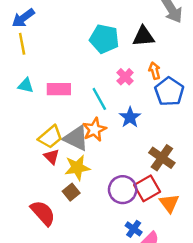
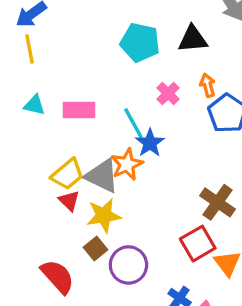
blue star: (130, 117) -> (150, 143), moved
purple circle: (123, 190) -> (128, 265), moved

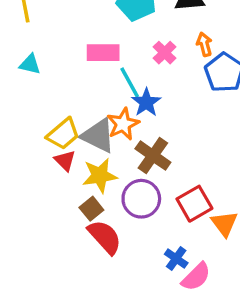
pink rectangle: (79, 110) -> (103, 53), moved
brown cross: (218, 202) -> (153, 156), moved
purple circle: (128, 265) -> (141, 199), moved
red semicircle: (58, 277) -> (105, 237), moved

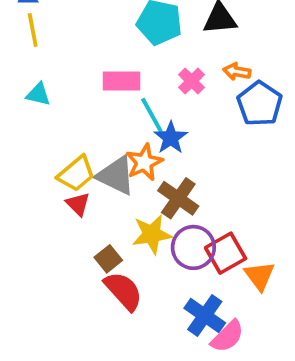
orange arrow: (204, 44) -> (237, 72), turned -65
yellow star: (100, 175) -> (152, 234), moved
purple circle: (141, 199) -> (193, 247), moved
blue cross: (176, 259) -> (205, 316), size x1.5

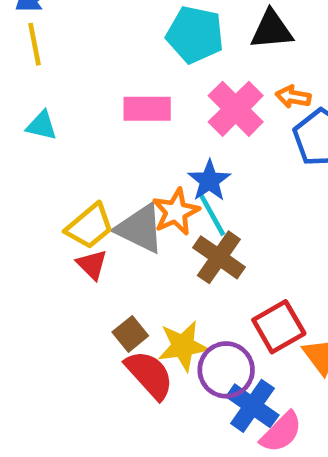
pink cross: (192, 81) -> (236, 109), size x1.6
cyan line: (152, 115) -> (212, 214), moved
yellow star: (152, 234) -> (183, 346), moved
purple circle: (193, 247) -> (226, 370), moved

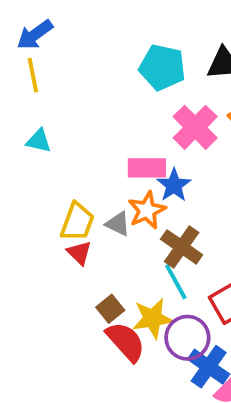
pink rectangle: (147, 109) -> (147, 168), moved
cyan line: (212, 214) -> (176, 282), moved
yellow trapezoid: (90, 226) -> (77, 222), turned -30
gray triangle: (140, 229) -> (118, 224), size x0.6

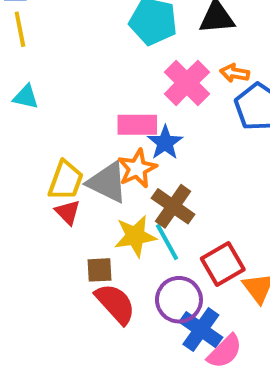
gray triangle: (118, 224) -> (107, 182), size x1.6
brown square: (110, 309) -> (99, 270), turned 36
yellow star: (153, 318) -> (135, 236), moved

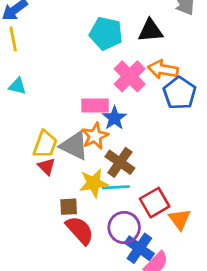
orange arrow: (235, 73) -> (163, 69), size x1.5
cyan line: (167, 242) -> (116, 187), turned -64

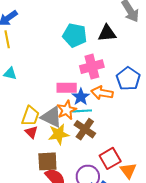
orange arrow: (163, 69) -> (102, 93), moved
pink cross: (130, 76) -> (92, 67), turned 30
yellow star: (94, 183) -> (59, 134), moved
cyan line: (116, 187) -> (82, 111), moved
brown square: (69, 207) -> (47, 161), size x1.5

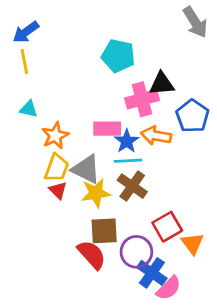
black triangle: (107, 33) -> (162, 84), moved
orange star: (67, 110) -> (55, 136), moved
brown square: (47, 161) -> (104, 231), moved

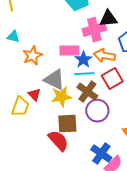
yellow trapezoid: (57, 168) -> (20, 107), moved
red square: (167, 227) -> (112, 79), moved
purple circle: (136, 252) -> (97, 111), moved

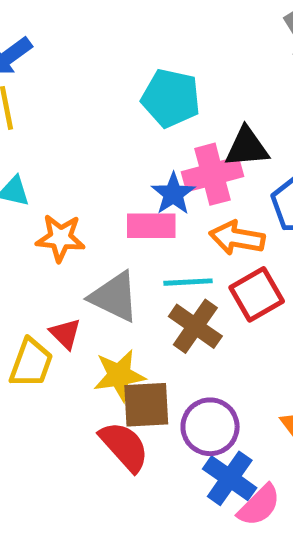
orange star: (32, 56) -> (60, 238), turned 30
blue star: (83, 60) -> (173, 194), moved
yellow star: (61, 97) -> (119, 375), moved
purple circle: (97, 111) -> (210, 427), moved

